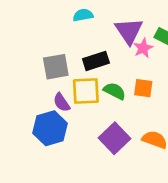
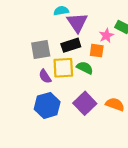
purple triangle: (129, 31) -> (77, 23), moved
orange square: (143, 88) -> (97, 51), moved
blue hexagon: (50, 128) -> (47, 105), moved

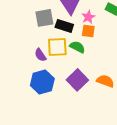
pink star: (106, 36) -> (88, 17), moved
black rectangle: (71, 45) -> (64, 26), turned 36
gray square: (41, 50) -> (44, 18), moved

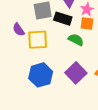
yellow square: (57, 47) -> (38, 40), moved
purple semicircle: (40, 55) -> (19, 30), moved

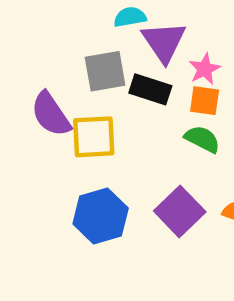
purple semicircle: (19, 30) -> (51, 114), size x1.5
green semicircle: (76, 40) -> (202, 139), moved

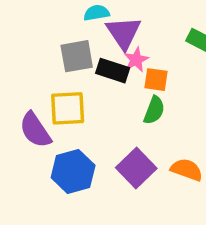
pink star: (205, 69) -> (136, 60), moved
purple semicircle: (51, 114) -> (35, 130), moved
green semicircle: (202, 139) -> (154, 110), turned 84

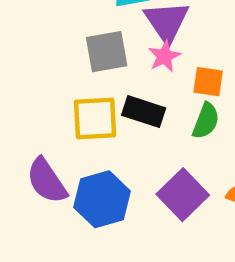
pink star: (136, 60) -> (164, 56), moved
black rectangle: (113, 71) -> (144, 112), moved
purple semicircle: (35, 130) -> (47, 181), moved

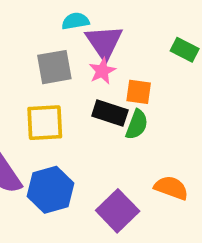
black rectangle: (144, 112) -> (110, 113), moved
purple square: (183, 195) -> (118, 211), moved

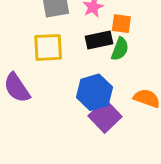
black rectangle: (110, 113) -> (99, 40), turned -30
blue hexagon: (51, 190) -> (94, 92), moved

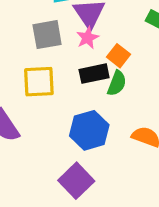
orange square: (121, 24) -> (118, 56), turned 30
purple square: (105, 116) -> (76, 181), moved

